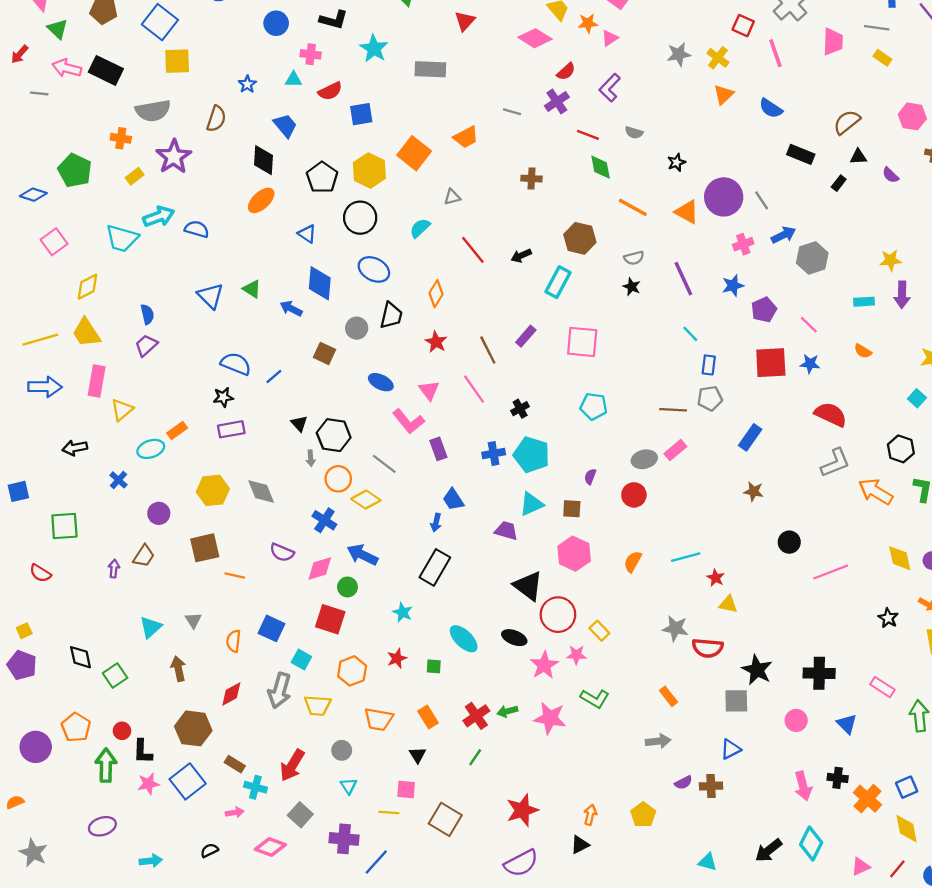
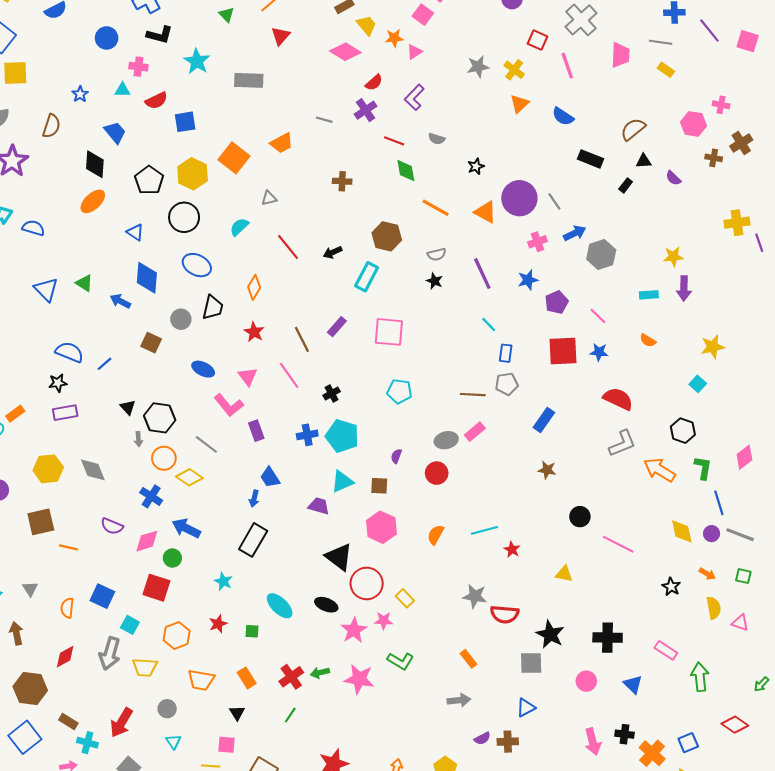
pink line: (831, 572) -> (618, 544), turned 48
yellow triangle: (728, 604) -> (564, 574), moved

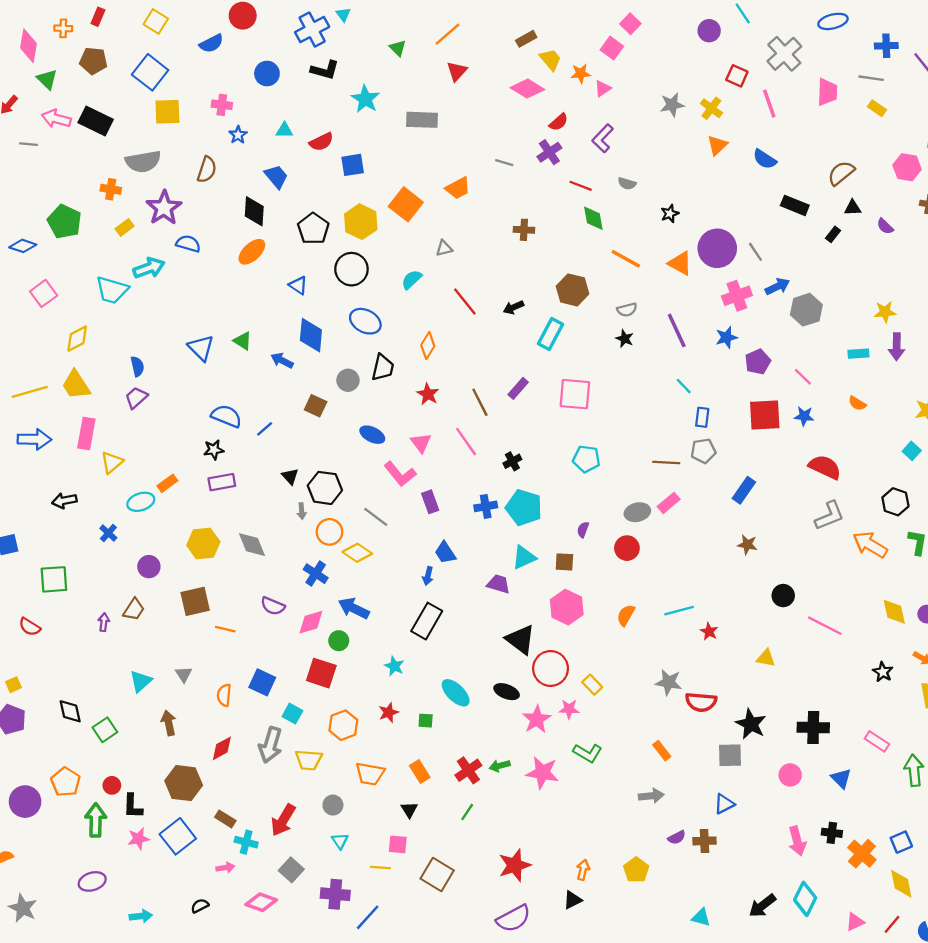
pink cross: (138, 67) -> (222, 105), moved
blue semicircle: (33, 228) -> (188, 244), moved
pink cross: (537, 242) -> (737, 296), size x1.4

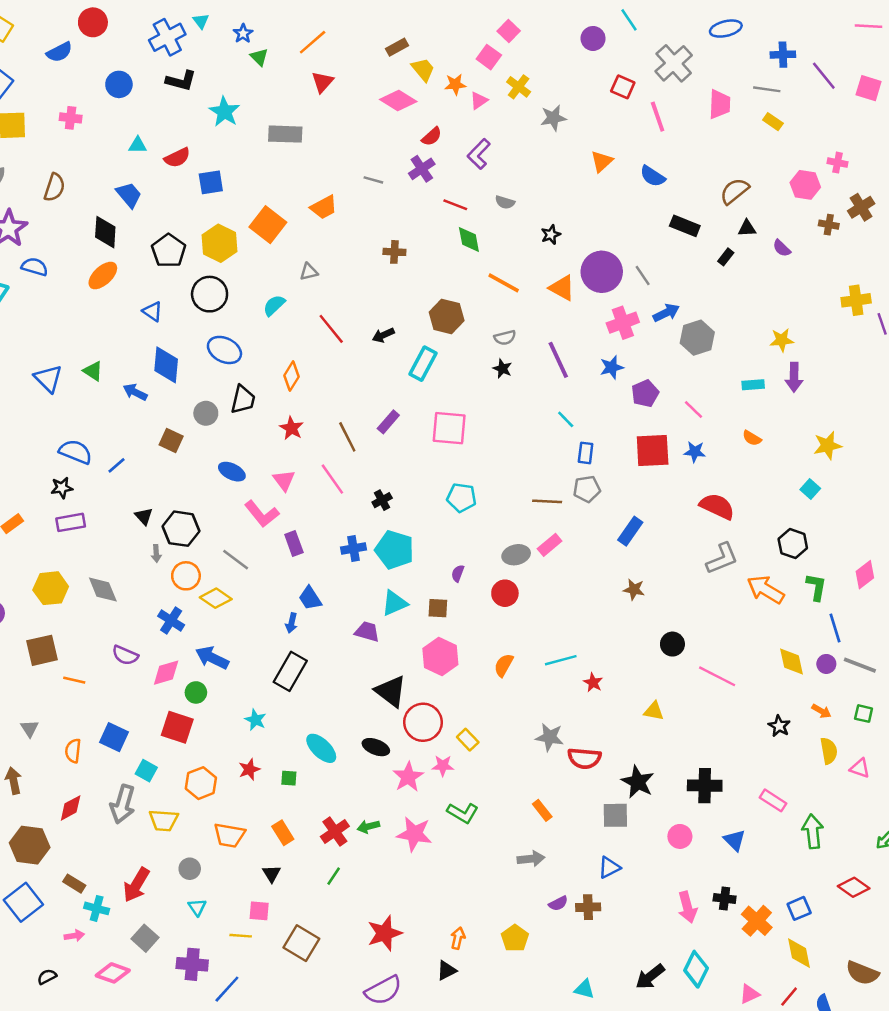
yellow cross: (711, 108) -> (519, 87), moved
blue star: (238, 135) -> (243, 34), moved

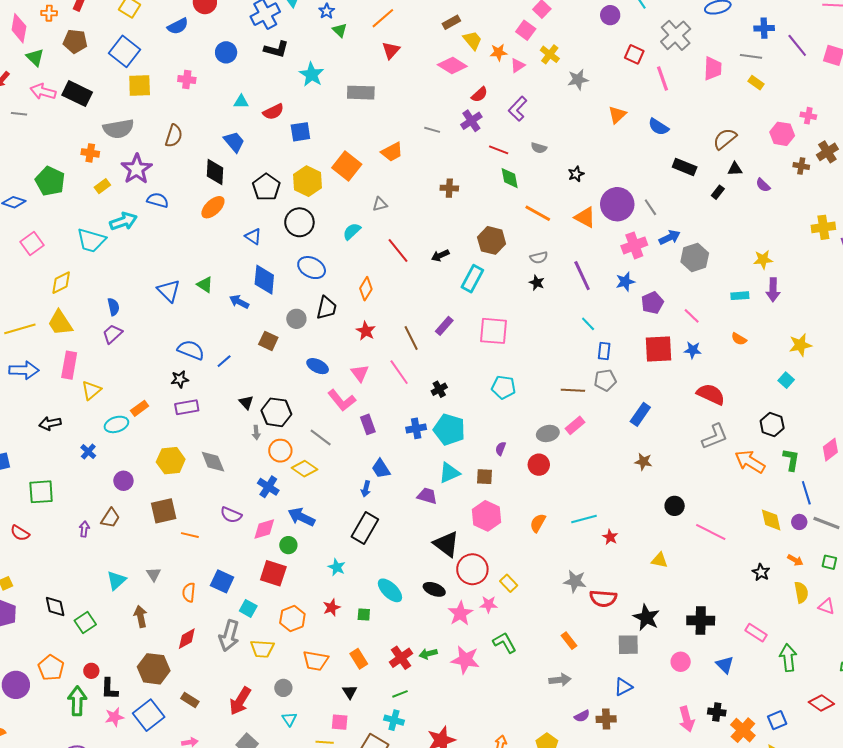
green L-shape: (463, 813) -> (505, 643), turned -150
green line: (334, 876) -> (400, 694), turned 35
cyan cross: (97, 908) -> (394, 720), moved

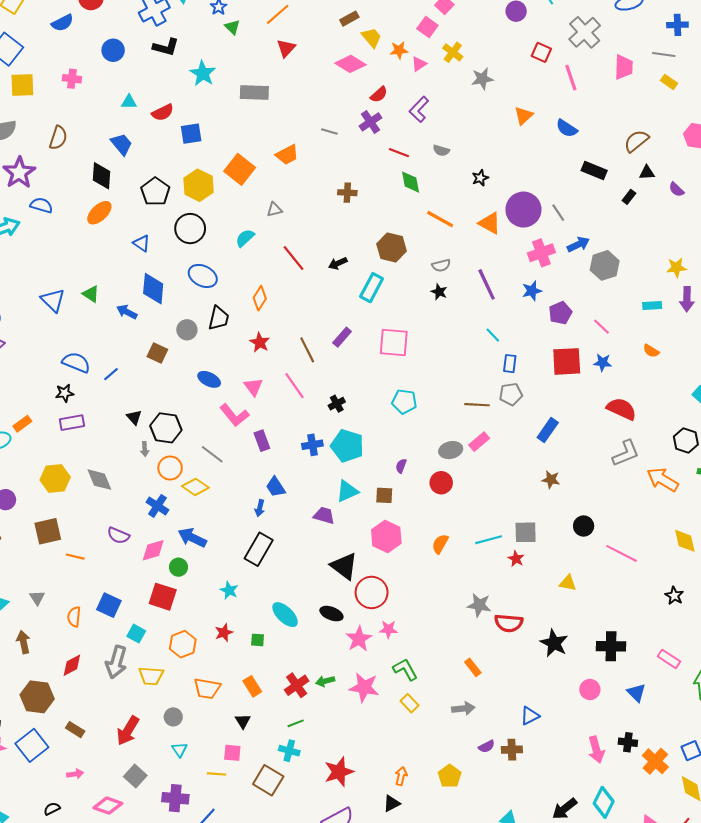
yellow rectangle: (509, 583) -> (410, 703), moved
gray square: (628, 645) -> (526, 532), moved

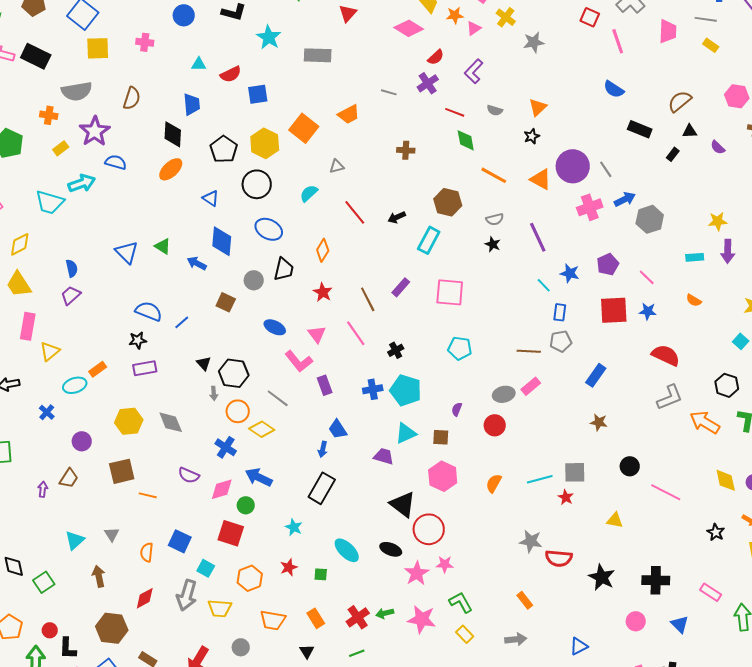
orange triangle: (523, 116) -> (538, 107), moved
blue trapezoid: (122, 144) -> (192, 104), turned 35
blue star: (532, 291) -> (570, 273), moved, turned 30

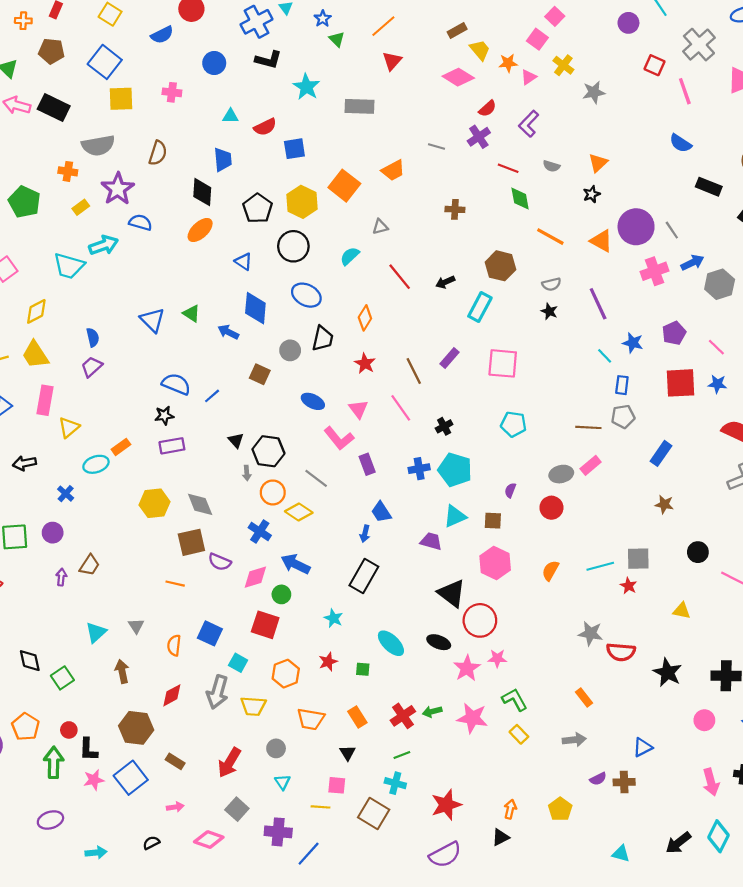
purple circle: (82, 441) -> (53, 533), moved
brown square: (122, 471) -> (191, 542), moved

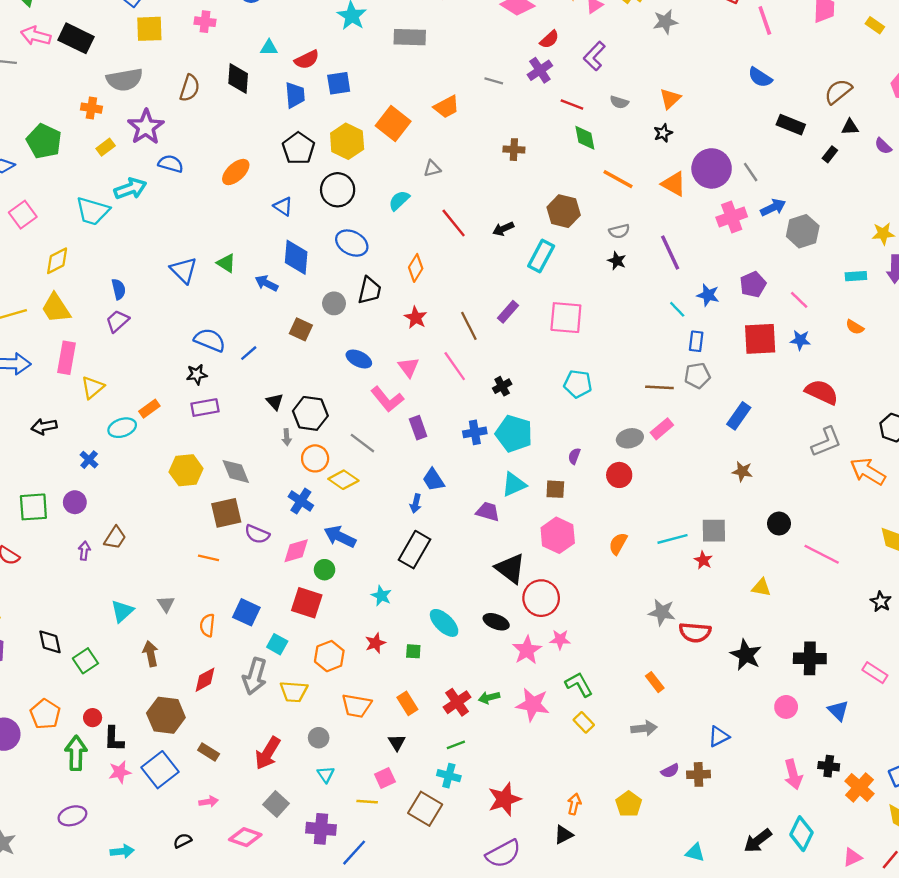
blue trapezoid: (223, 160) -> (295, 95), moved
black diamond: (202, 192) -> (238, 79), moved
pink square: (337, 785) -> (385, 778), turned -30

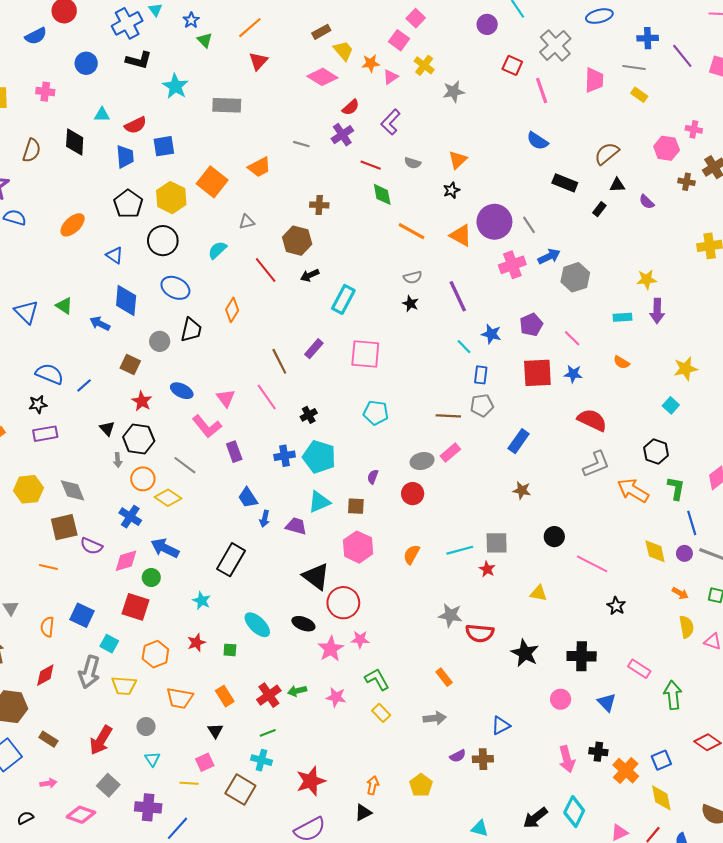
brown hexagon: (564, 211) -> (297, 241), moved
red star: (416, 318) -> (142, 401), moved
blue arrow: (416, 503) -> (265, 519), moved
black star: (881, 602) -> (616, 606), moved
pink star: (533, 705) -> (336, 697), size x0.7

